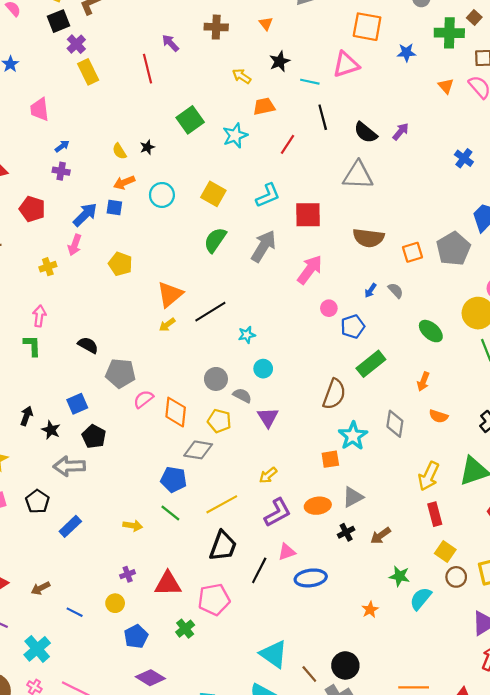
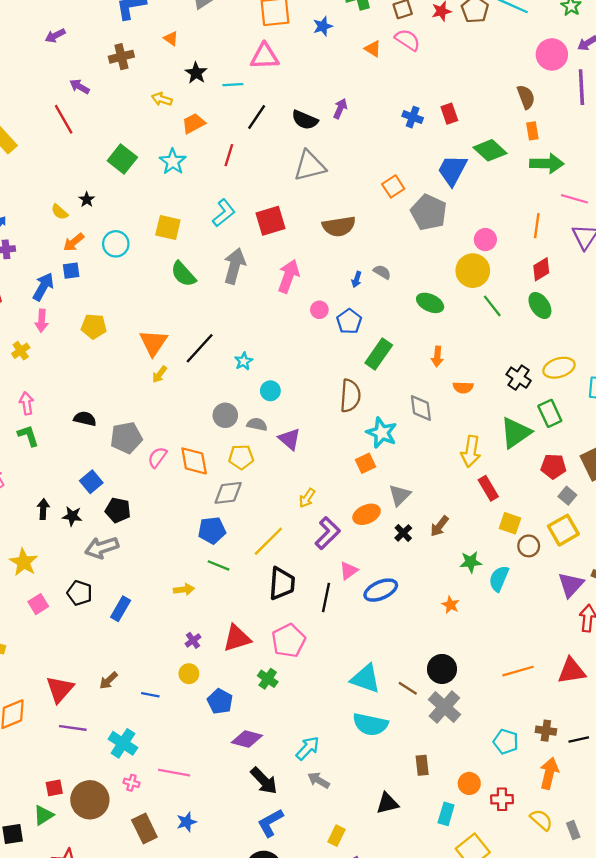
pink triangle: (346, 64) -> (265, 56), turned 32
black line: (323, 117) -> (257, 117), turned 65
green semicircle: (215, 240) -> (183, 274), turned -60
orange square: (413, 252) -> (393, 186), moved

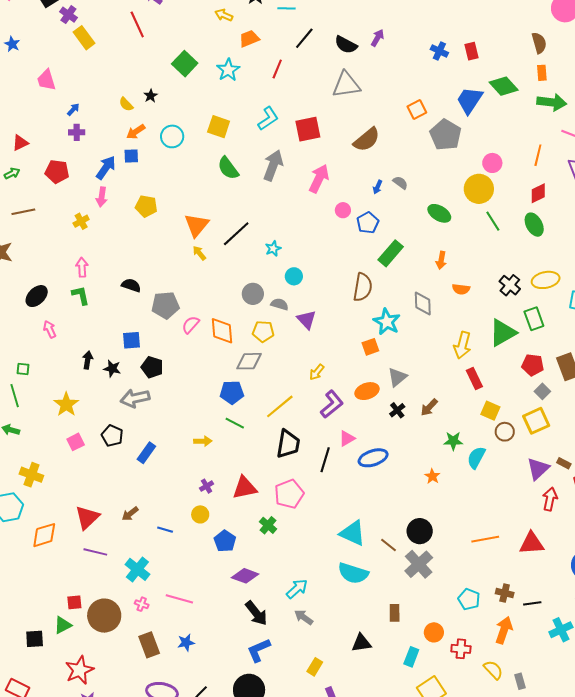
brown semicircle: (339, 226) -> (367, 140), turned -36
yellow arrow: (159, 374) -> (199, 253), turned 98
blue square: (91, 482) -> (131, 340), turned 30

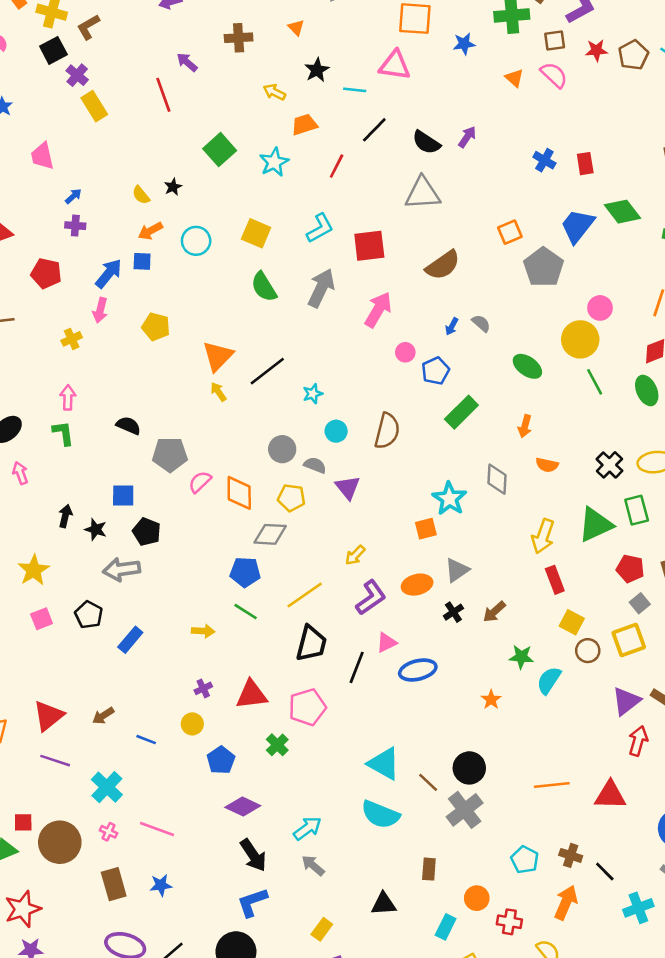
brown semicircle: (363, 287) -> (387, 431), moved
black line: (532, 603) -> (605, 871), turned 48

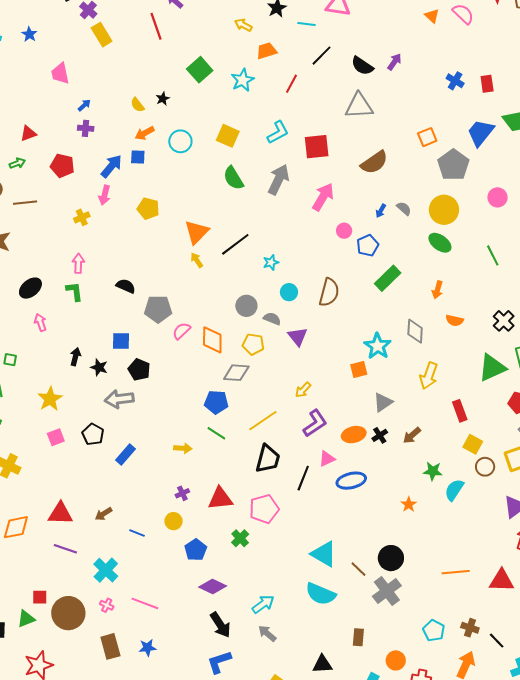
yellow circle: (580, 339) -> (444, 210), moved
yellow arrow: (543, 536) -> (429, 376), moved
orange ellipse: (417, 585) -> (354, 435), moved
red triangle: (48, 716) -> (60, 514), turned 40

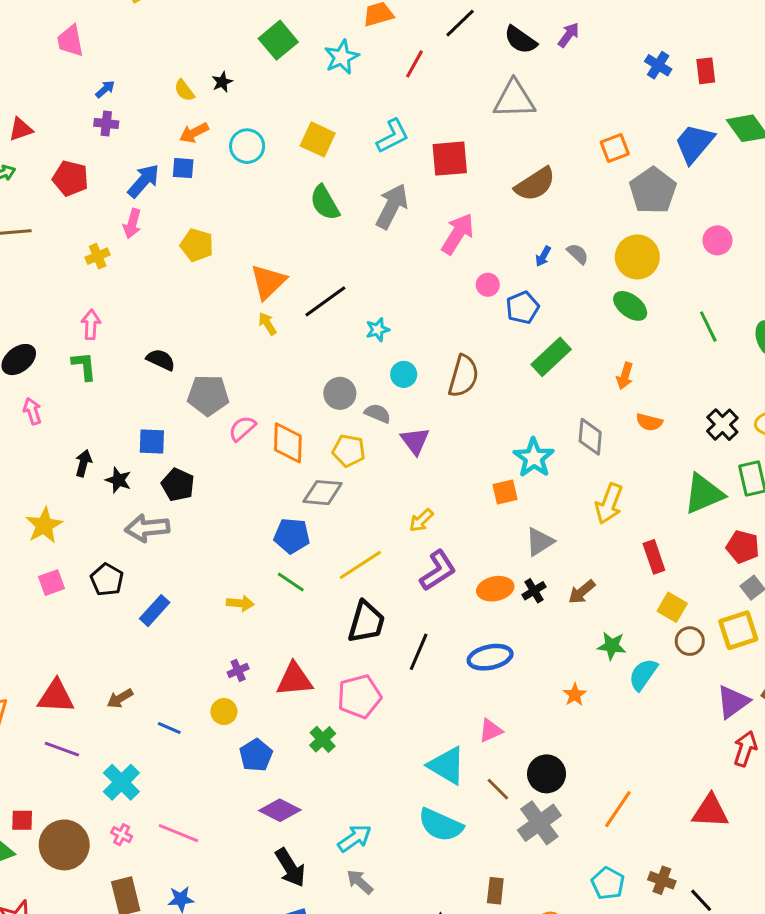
pink triangle: (327, 459) -> (491, 730), moved
orange line: (456, 572) -> (618, 809), moved, turned -52

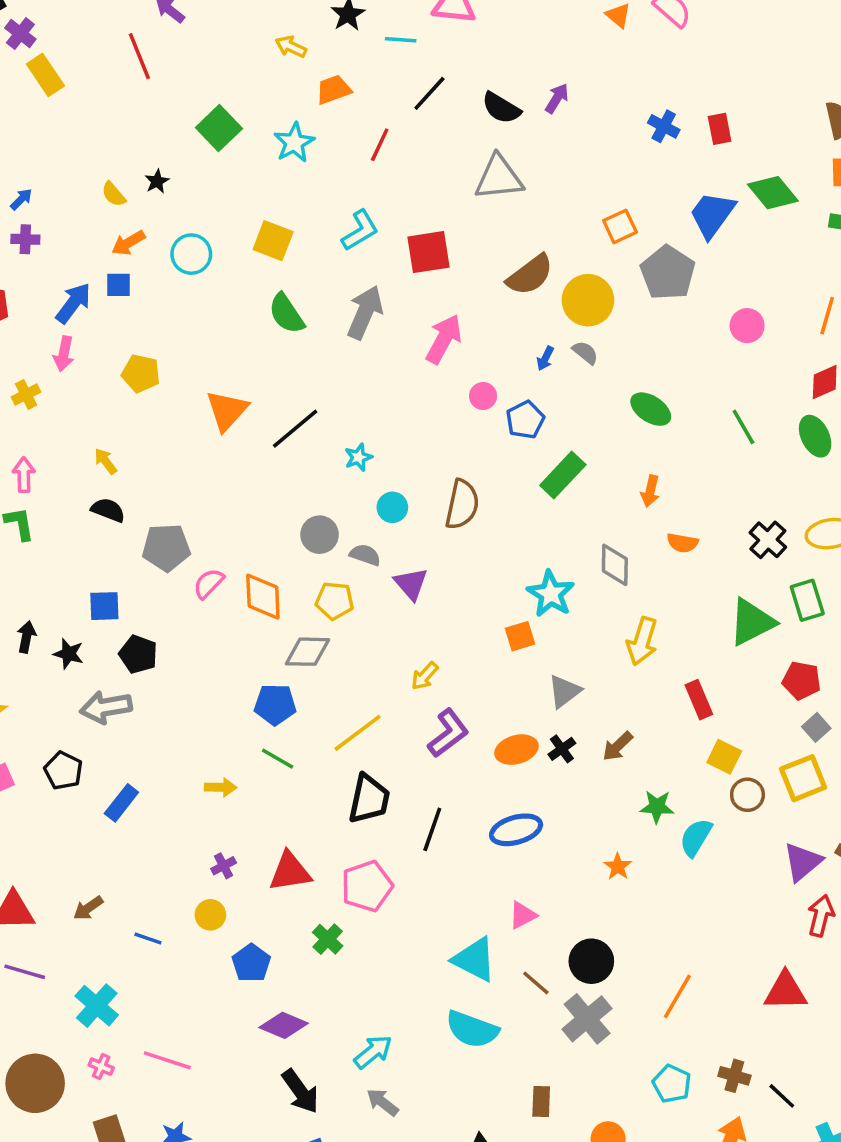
yellow circle: (637, 257) -> (588, 300), moved
yellow arrow: (267, 324) -> (106, 461), moved

